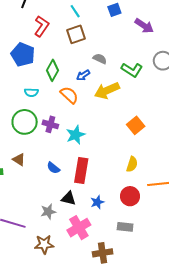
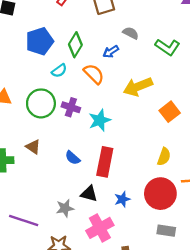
blue pentagon: (23, 54) -> (40, 41), moved, turned 30
yellow arrow: (107, 91) -> (138, 87), moved
cyan semicircle: (31, 92) -> (59, 71), moved, turned -40
red circle: (130, 196) -> (160, 194), size x1.4
gray rectangle: (125, 227) -> (166, 231), moved

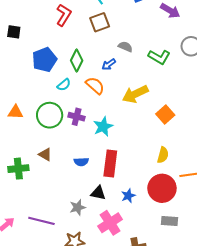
blue semicircle: (73, 158) -> (81, 162), turned -40

